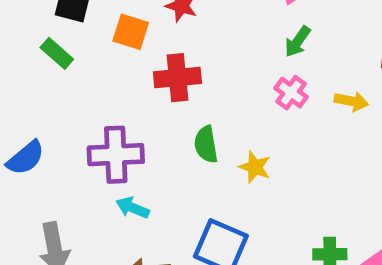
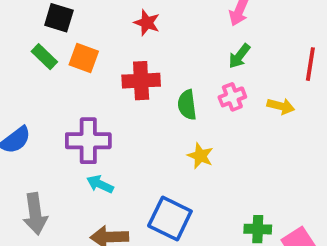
orange square: (131, 32) -> (84, 58), moved
pink cross: (291, 93) -> (232, 97), turned 30
green semicircle: (206, 144) -> (187, 105), moved

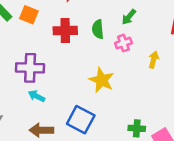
green semicircle: (187, 105) -> (98, 29), moved
yellow arrow: (281, 106) -> (154, 60), moved, turned -91
yellow star: (200, 156) -> (102, 80), size x1.5

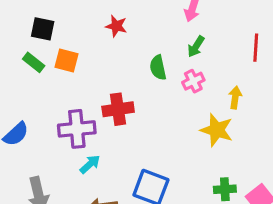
red cross: (65, 31) -> (118, 109), moved
yellow star: (102, 80) -> (217, 130), moved
cyan arrow: (37, 96) -> (90, 164), turned 119

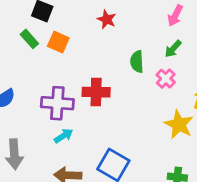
pink cross: (193, 81) -> (166, 79), turned -30

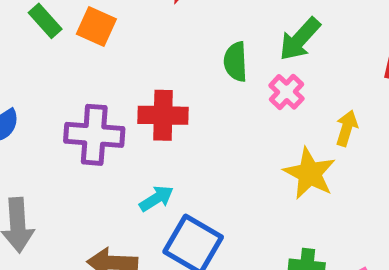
green arrow: (173, 49) -> (300, 39), size x1.4
cyan arrow: (64, 136) -> (156, 198), moved

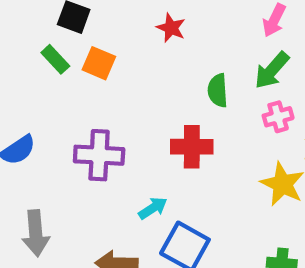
pink cross: (287, 92) -> (278, 117), moved, turned 32
red cross: (163, 115) -> (192, 147), moved

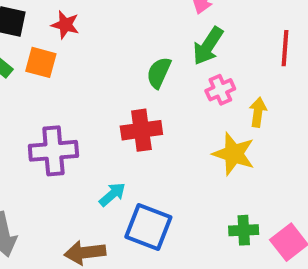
red star: (171, 28) -> (65, 25), moved
green semicircle: (218, 91) -> (159, 73), turned 36

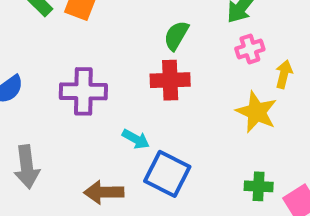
green semicircle: (159, 73) -> (176, 35), moved
cyan arrow: (112, 194) -> (136, 139), turned 64

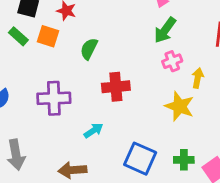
green semicircle: (176, 35) -> (89, 49), moved
cyan arrow: (136, 139) -> (93, 131), turned -60
blue square: (167, 174) -> (140, 159), moved

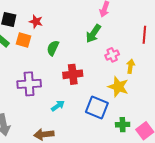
green arrow: (165, 30) -> (93, 34), moved
blue square: (140, 159) -> (97, 107), moved

